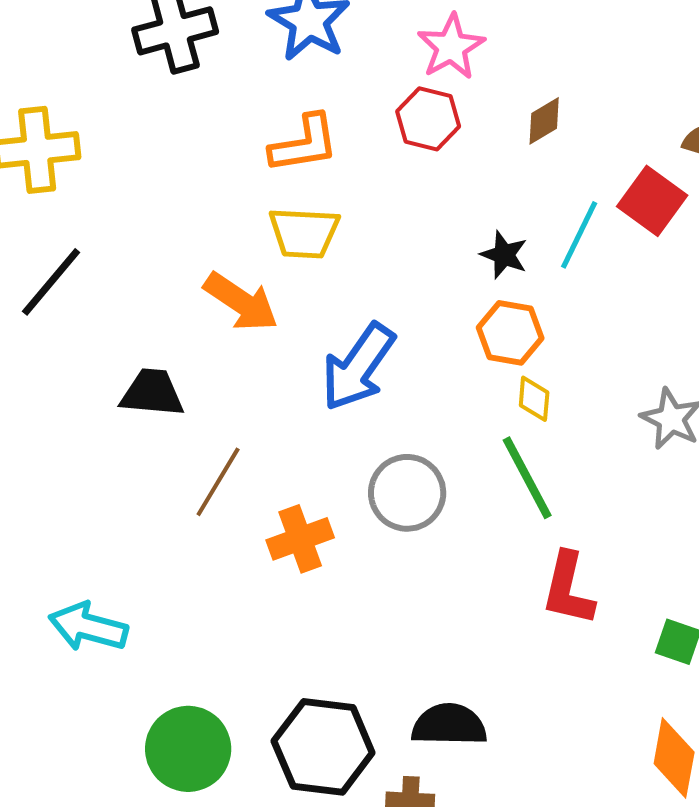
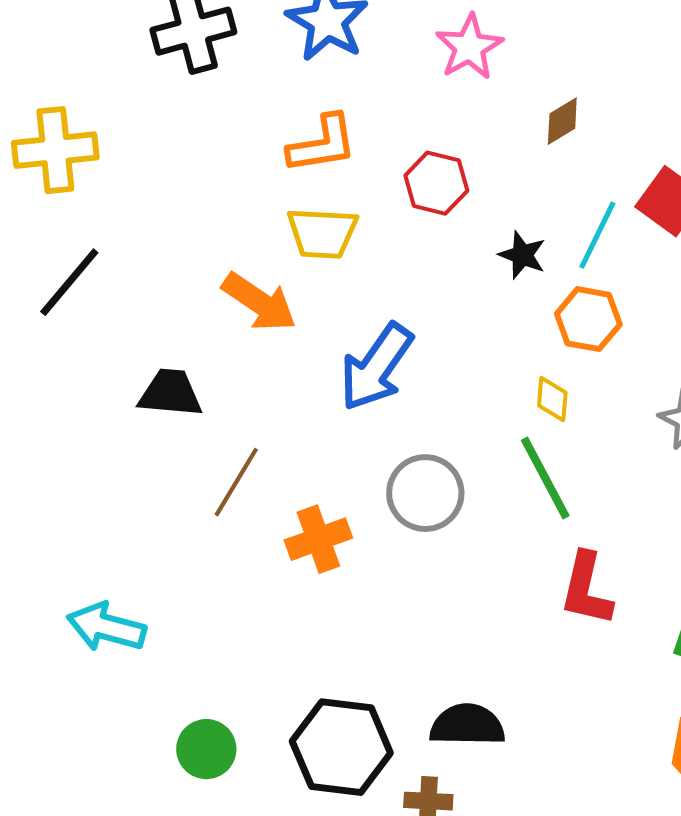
red hexagon: (428, 119) -> (436, 183), moved
orange hexagon: (510, 333) -> (588, 319), moved
green circle: (188, 749) -> (206, 749), size x0.7

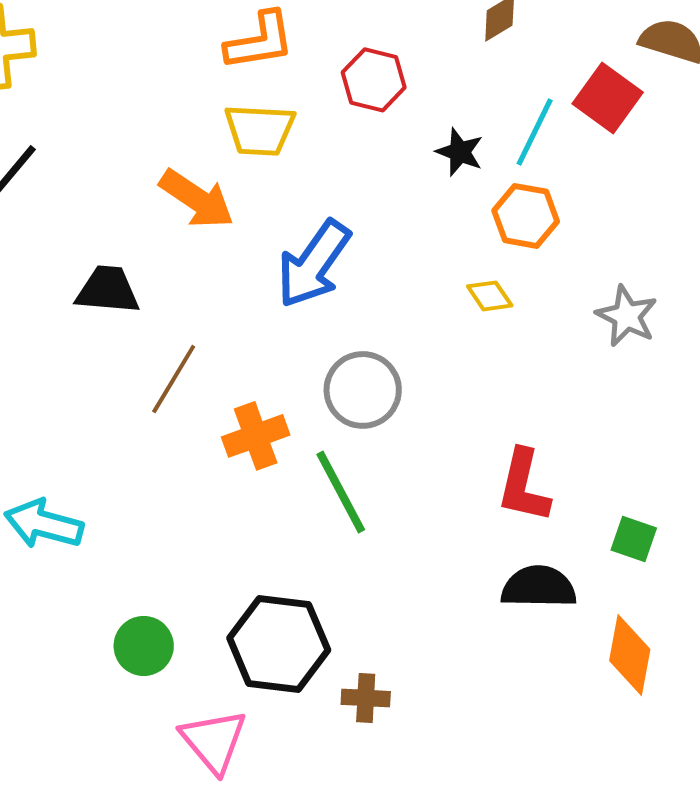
yellow diamond: (552, 399) -> (490, 296), turned -39
green line: (545, 478) -> (341, 492), moved
black semicircle: (467, 725) -> (539, 587), moved

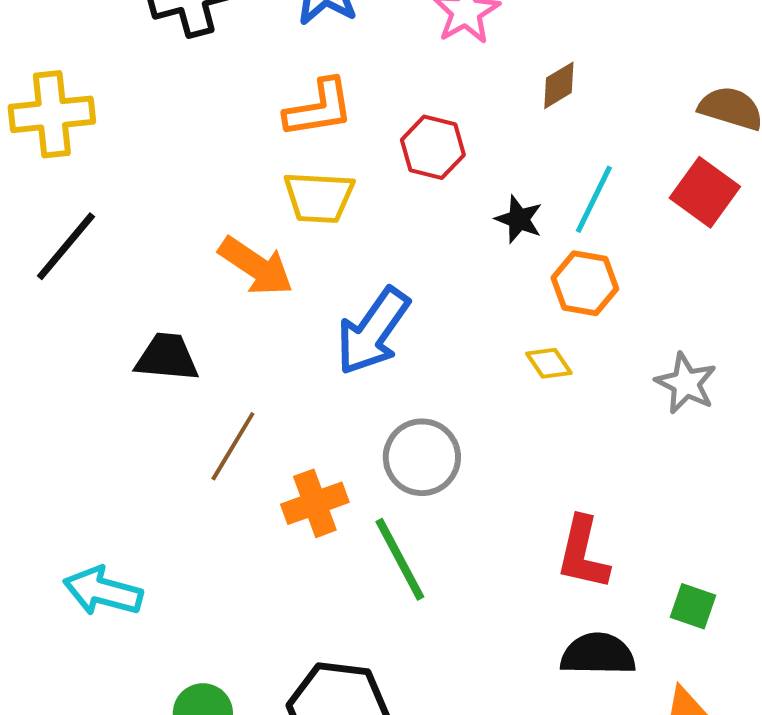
red square: (608, 98) -> (705, 192), moved

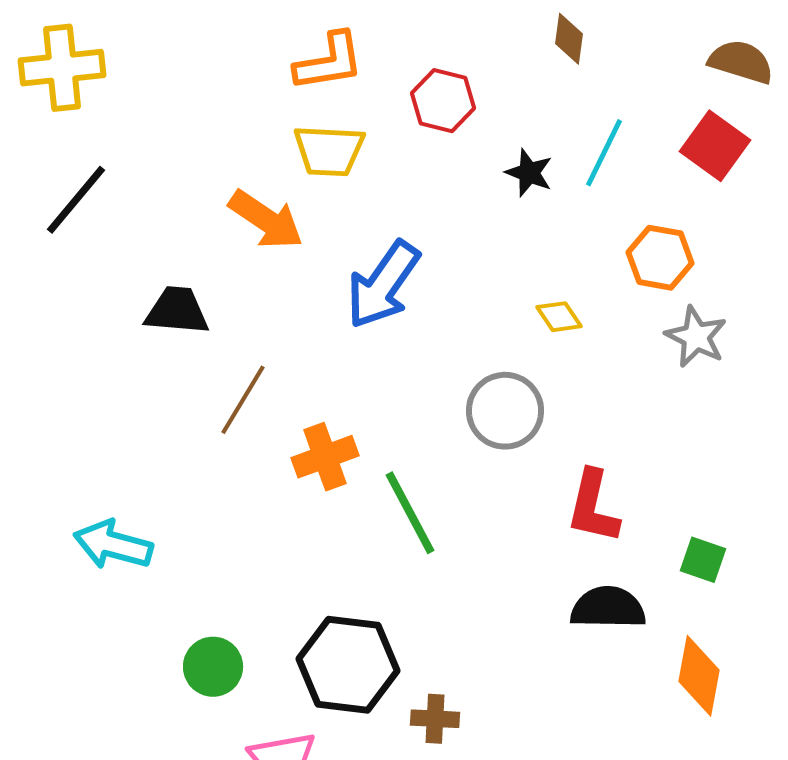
brown diamond: (559, 85) -> (569, 39), turned -51
orange hexagon: (585, 283) -> (660, 258), moved
gray circle: (422, 457) -> (505, 411), moved

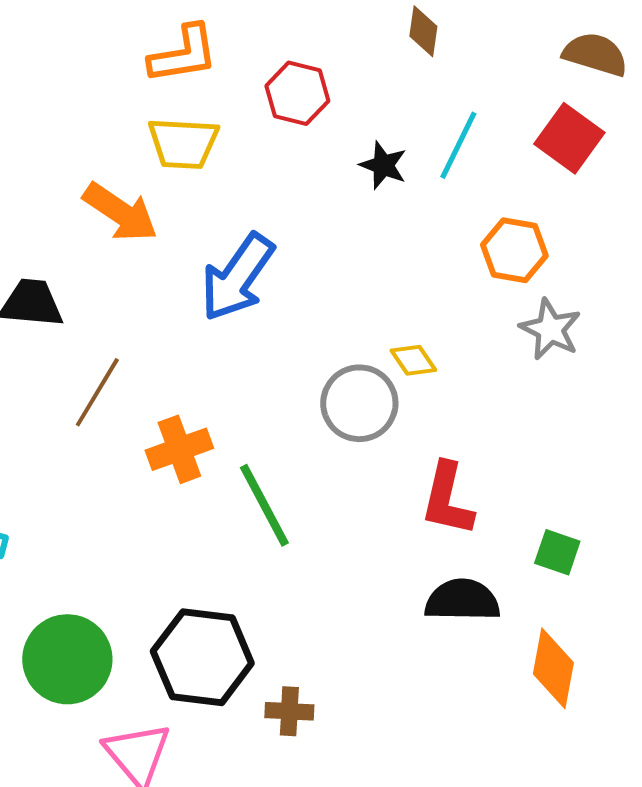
yellow diamond: (559, 317) -> (413, 360), moved
green circle: (213, 667) -> (67, 659), size x1.5

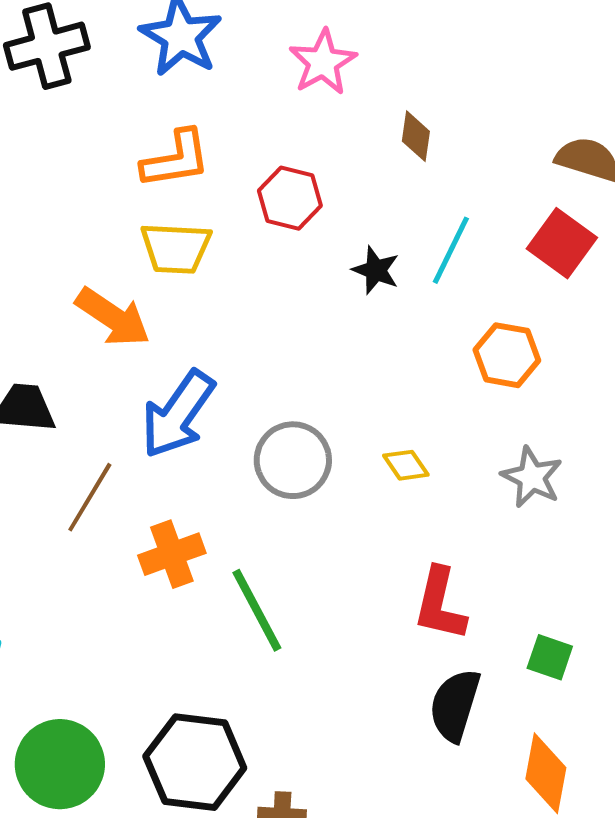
blue arrow: (237, 277) -> (178, 414), moved
gray star: (550, 329) -> (532, 477), moved
gray circle: (359, 403) -> (293, 460), moved
black semicircle: (462, 600) -> (455, 705), turned -74

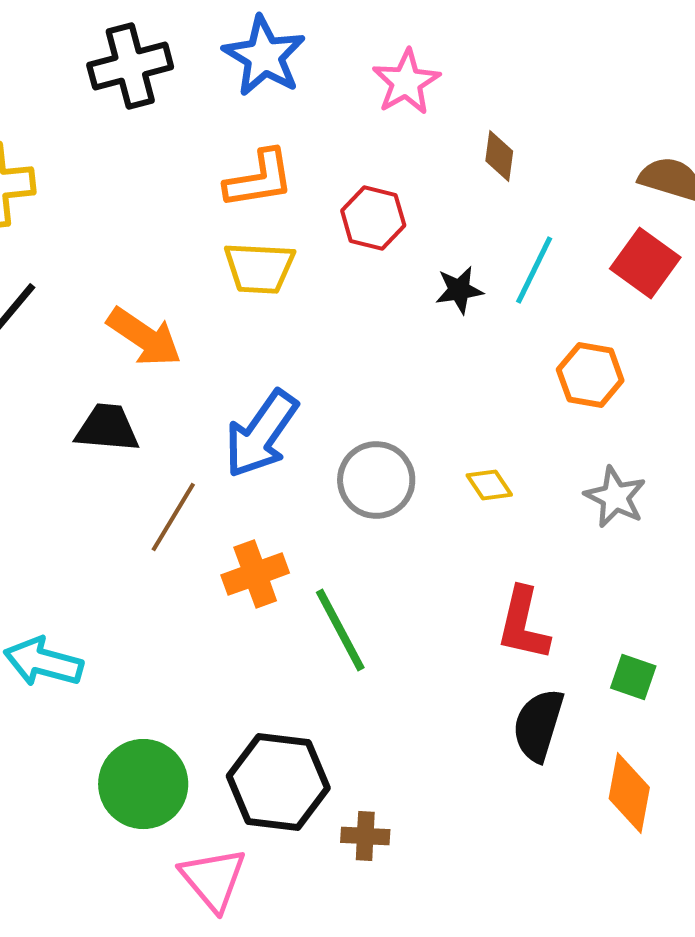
black star: (376, 270) -> (459, 290), turned -30
orange arrow: (113, 317) -> (144, 337), moved

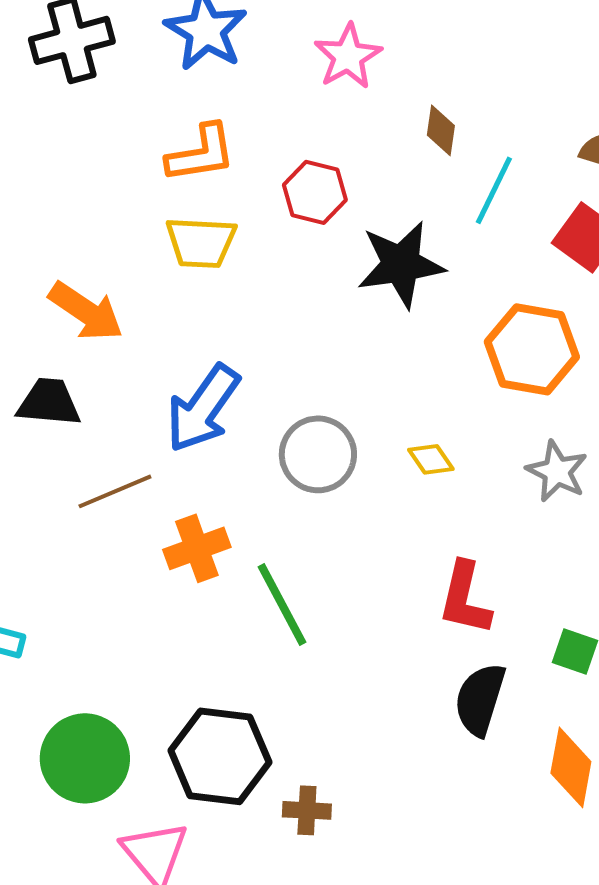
cyan line: (534, 270) -> (494, 190), moved
black star: (459, 290) -> (401, 264), size x1.8
orange hexagon: (590, 375) -> (532, 349), size x1.4
brown line: (173, 517) -> (115, 491), turned 36

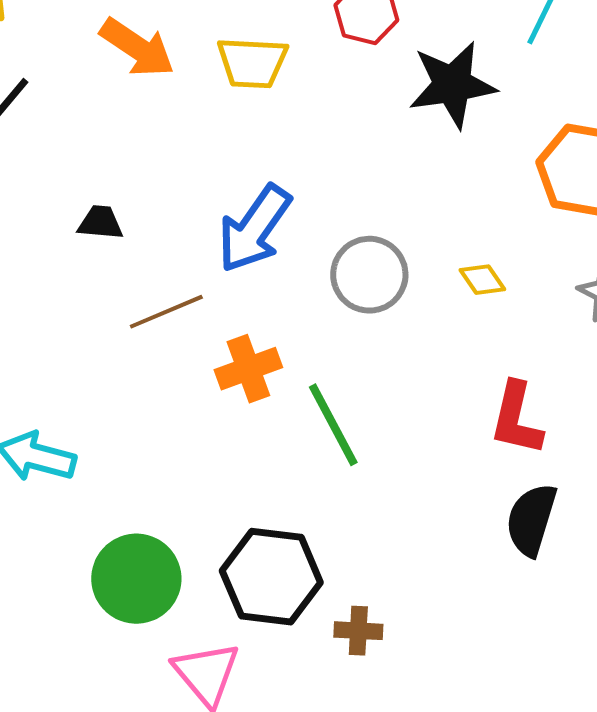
orange arrow: (86, 311) -> (137, 48), moved
black trapezoid: (49, 402) -> (100, 223), size x0.7

